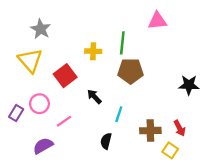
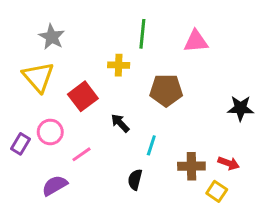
pink triangle: (157, 21) -> (196, 41), moved
green line: (122, 43) -> (142, 34), moved
red arrow: (180, 128) -> (229, 163), turned -42

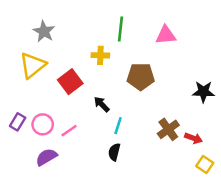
yellow triangle: (38, 77) -> (33, 65), turned 32
pink circle: (50, 132) -> (43, 124), moved
cyan line: (151, 145) -> (118, 126), moved
brown cross: (191, 166) -> (168, 129), moved, turned -35
yellow square: (217, 191) -> (205, 165), moved

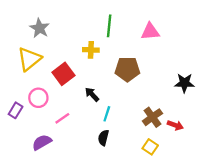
pink circle: (43, 124) -> (38, 98), moved
yellow square: (205, 165) -> (150, 147), moved

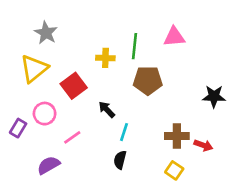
green line: (109, 26) -> (135, 46), moved
brown cross: (152, 117) -> (177, 136), turned 36

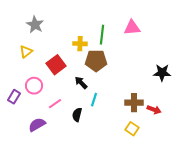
yellow triangle: (34, 69) -> (26, 52), size x0.6
brown pentagon: (148, 80) -> (96, 61), moved
black semicircle: (120, 160) -> (77, 115), moved

